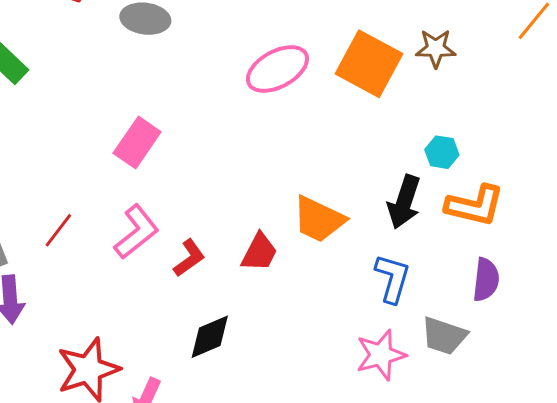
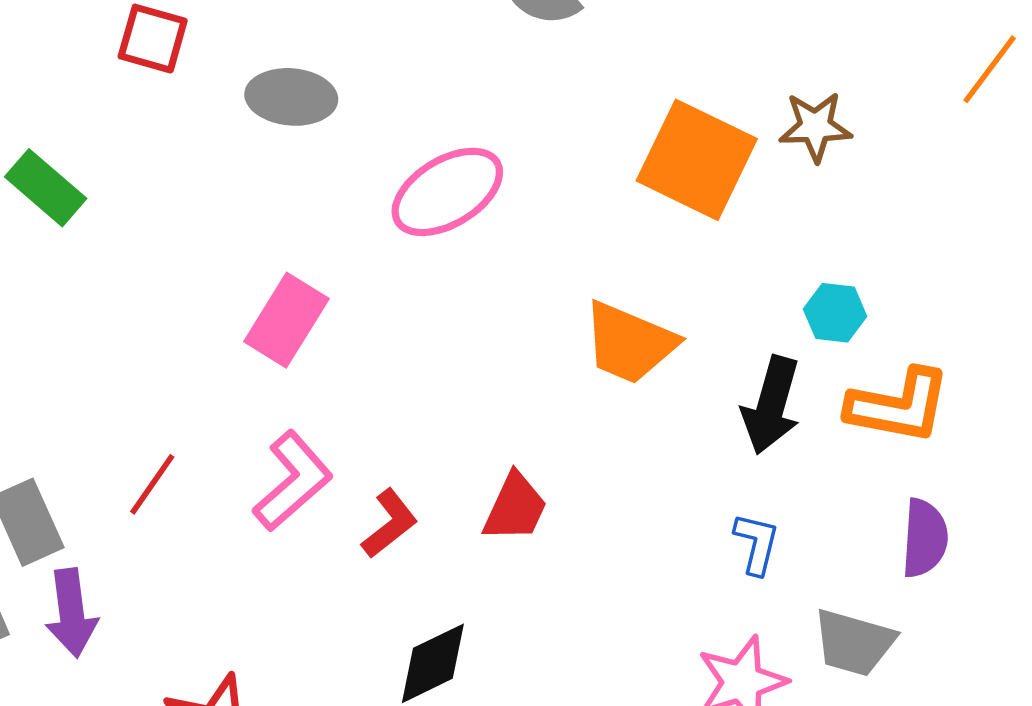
pink ellipse: (277, 69) -> (447, 192), moved
orange trapezoid: (319, 219) -> (629, 343), moved
blue L-shape: (392, 278) -> (757, 544), size x0.7

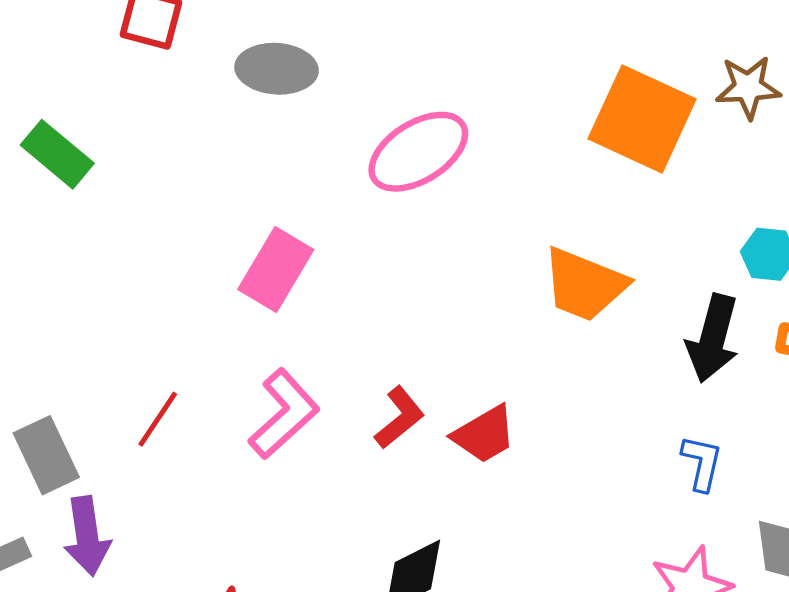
red trapezoid: (515, 508) -> (484, 434), turned 36
red L-shape: (390, 523) -> (399, 418), moved

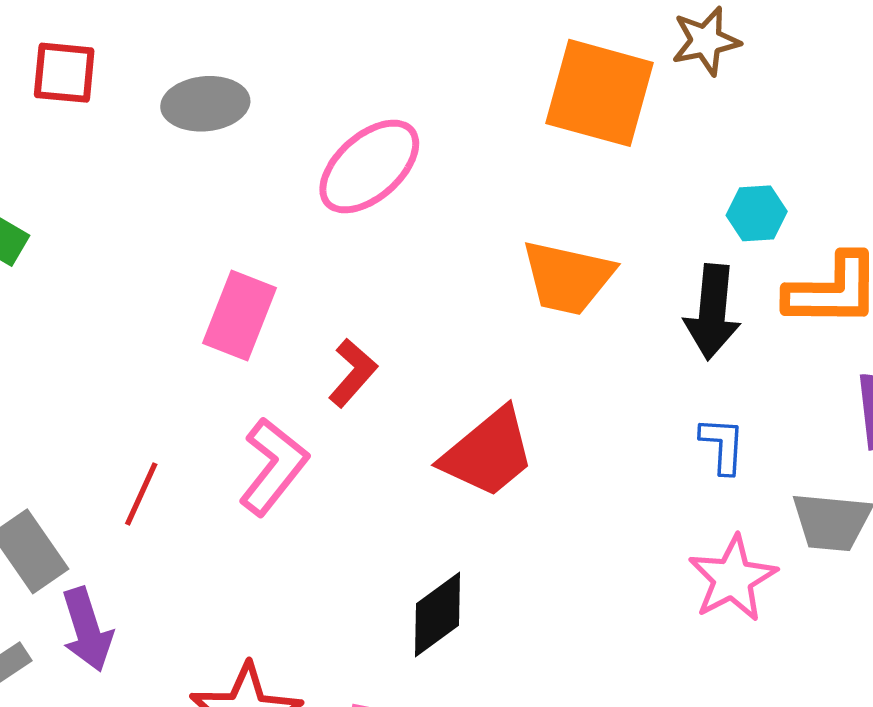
red L-shape: (399, 418) -> (353, 373), moved
red trapezoid: (484, 434) -> (488, 453), size x1.4

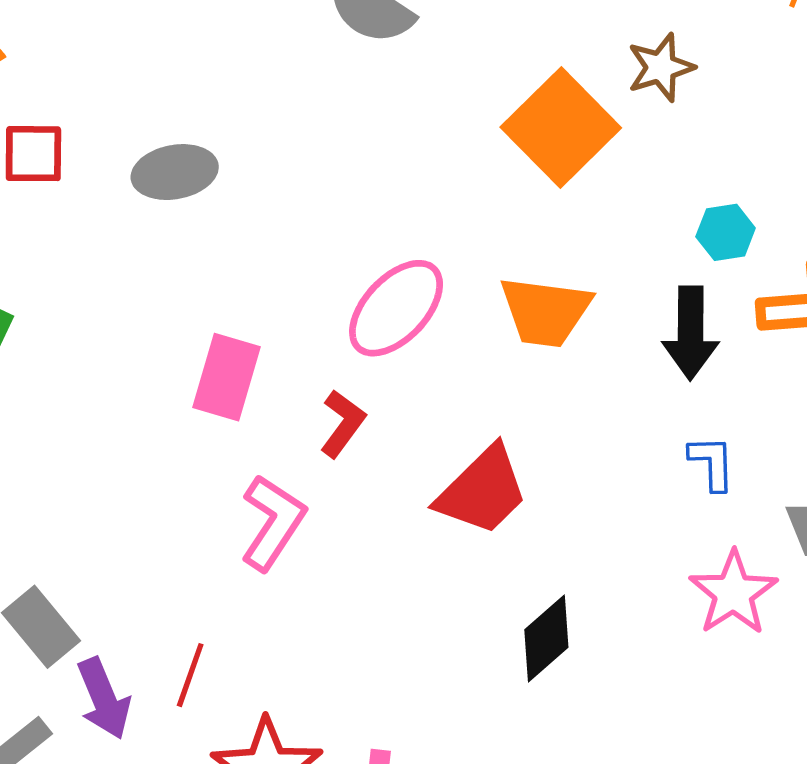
orange square: (599, 93) -> (561, 127), turned 35
pink ellipse: (369, 167) -> (396, 308), moved
red line: (141, 494) -> (190, 675), moved
black diamond: (437, 614) -> (546, 639), moved

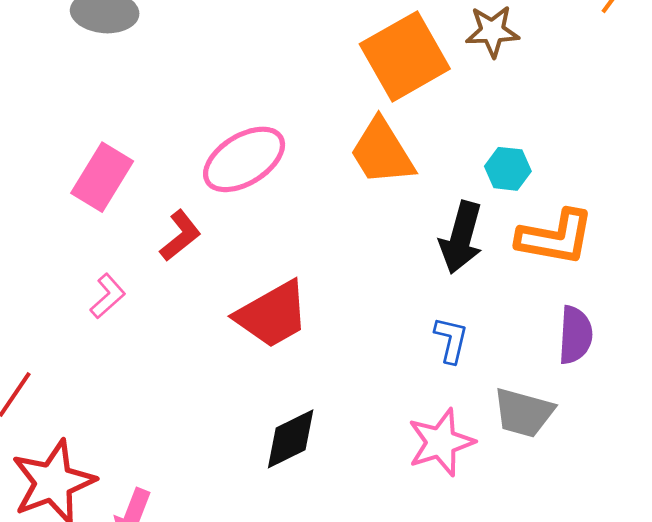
orange trapezoid: (545, 312) -> (382, 152), moved, turned 36
pink L-shape: (273, 522) -> (108, 296), size x0.6

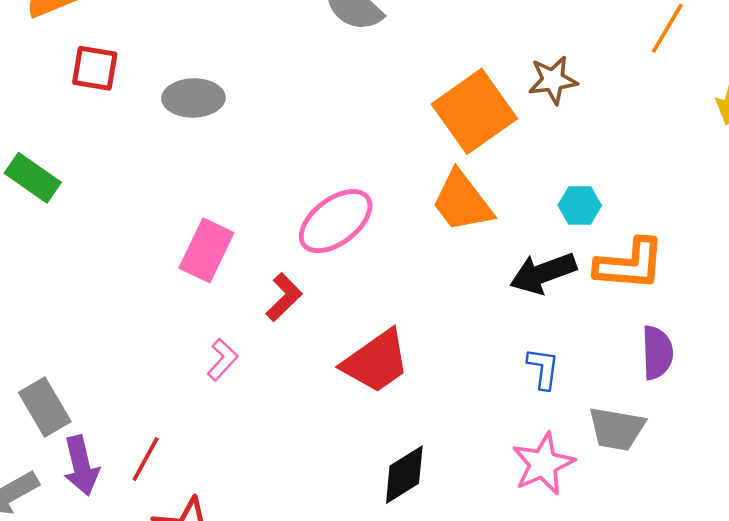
black arrow: (461, 238) -> (543, 273), turned 60

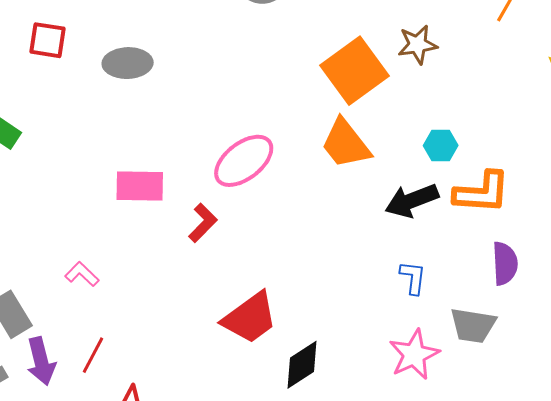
pink rectangle: (206, 250) -> (140, 186), turned 66
pink L-shape: (222, 360) -> (82, 274), moved, turned -88
red trapezoid: (376, 361) -> (250, 318), moved

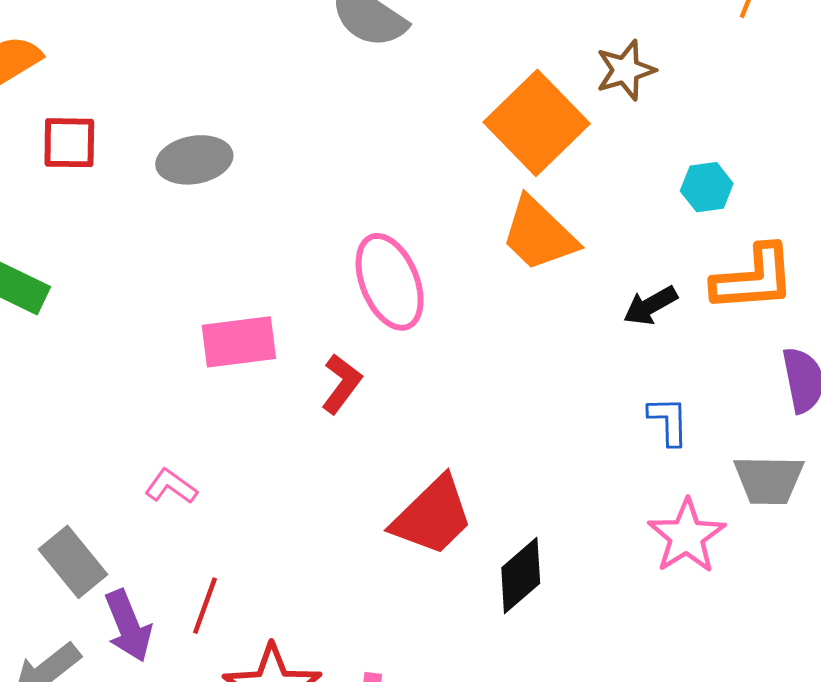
cyan hexagon: (441, 146) -> (707, 187), moved
pink ellipse: (244, 161) -> (390, 282), turned -66
black arrow: (412, 201) -> (650, 306), size x0.7

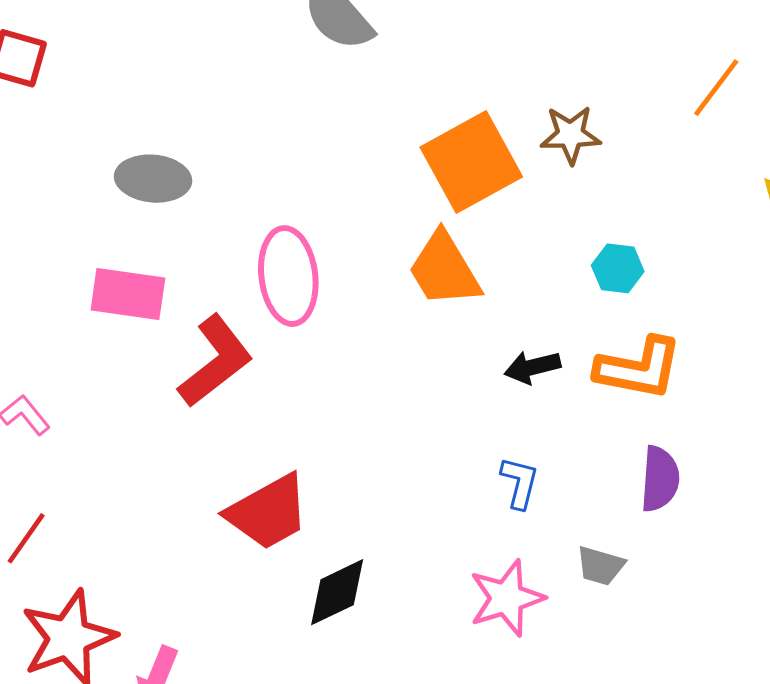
gray ellipse: (194, 160) -> (153, 179), moved
red L-shape: (341, 384) -> (215, 361), size x1.6
gray trapezoid: (769, 480) -> (600, 566), size x0.7

